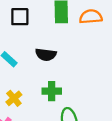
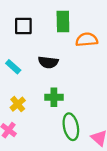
orange semicircle: (91, 17) -> (87, 40), moved

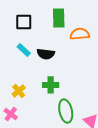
cyan rectangle: (13, 67) -> (24, 50), moved

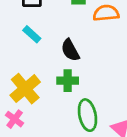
black semicircle: (46, 54) -> (70, 50), moved, turned 54
yellow cross: (19, 91) -> (25, 89), size x1.6

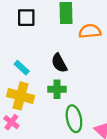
cyan rectangle: (32, 34) -> (22, 68), moved
yellow cross: (25, 89) -> (21, 96), turned -35

